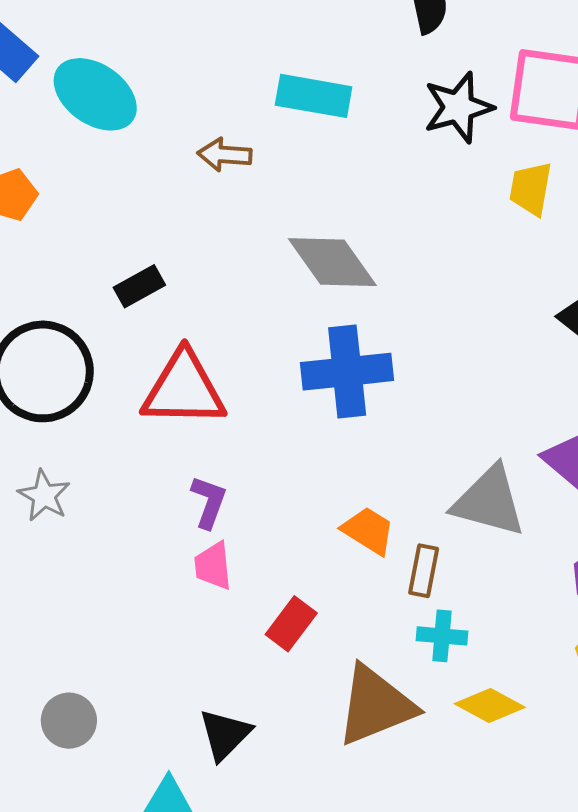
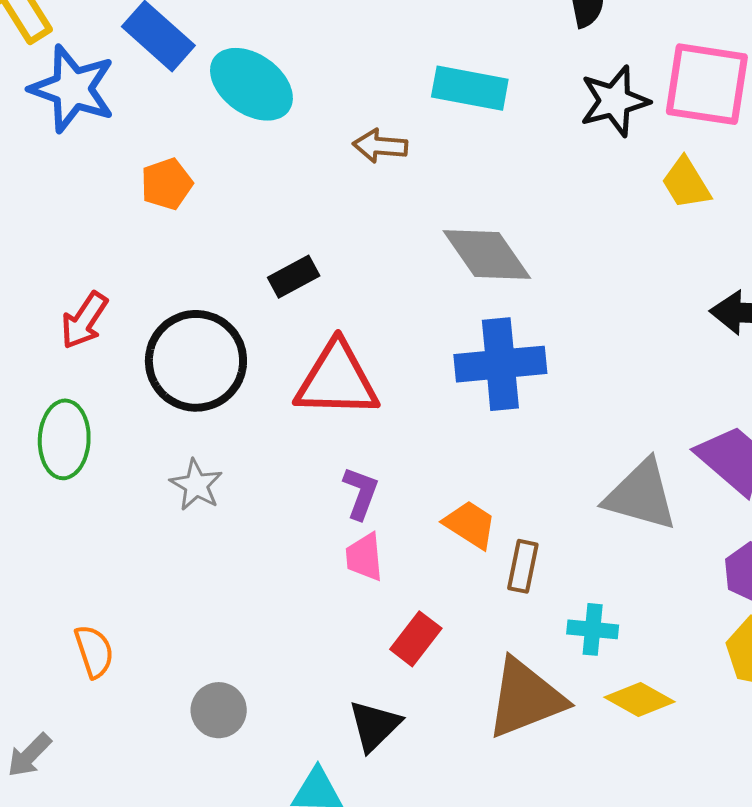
yellow trapezoid: (531, 189) -> (686, 183), turned -42
orange trapezoid: (368, 531) -> (470, 524), moved
brown rectangle: (424, 571) -> (523, 566), moved
red rectangle: (291, 624) -> (416, 639), moved

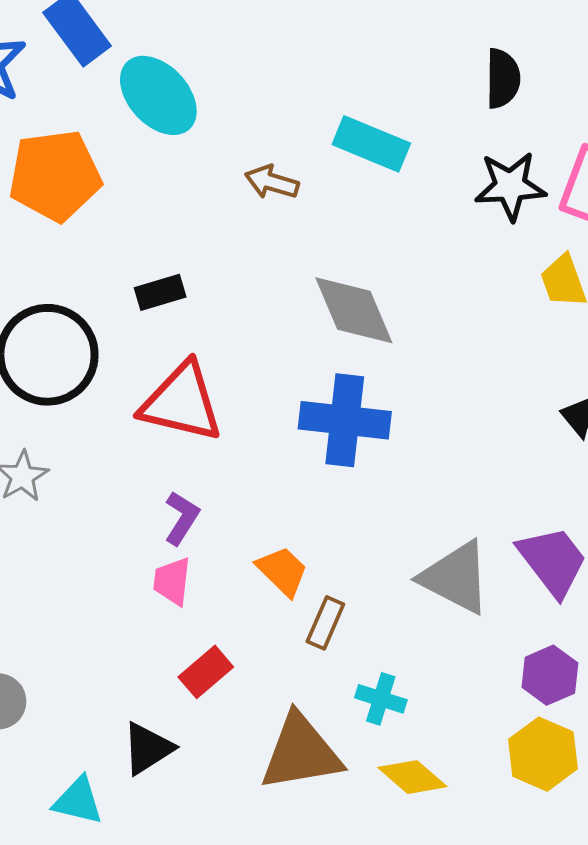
orange pentagon: (167, 184) -> (55, 176), size x1.8

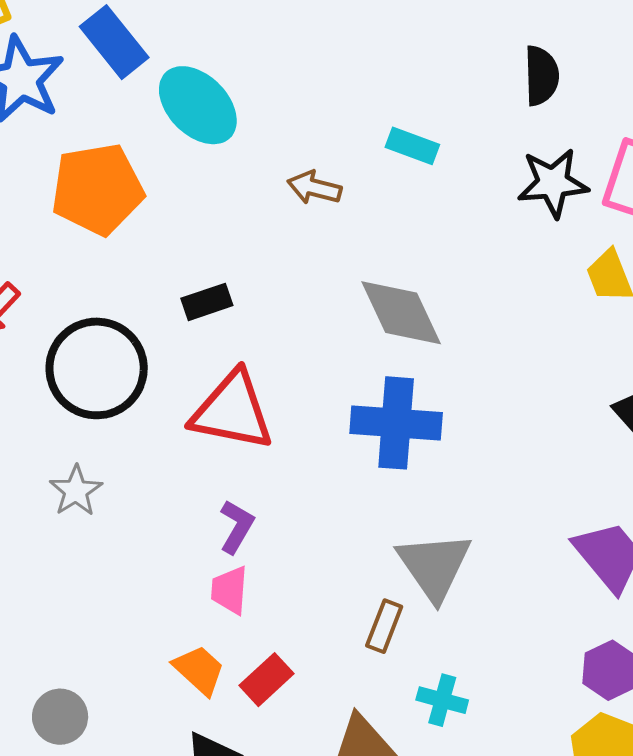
cyan rectangle: (371, 144) -> (412, 146), size x0.7
orange trapezoid: (282, 571) -> (199, 670), moved
gray triangle: (456, 577) -> (434, 566), moved, turned 30

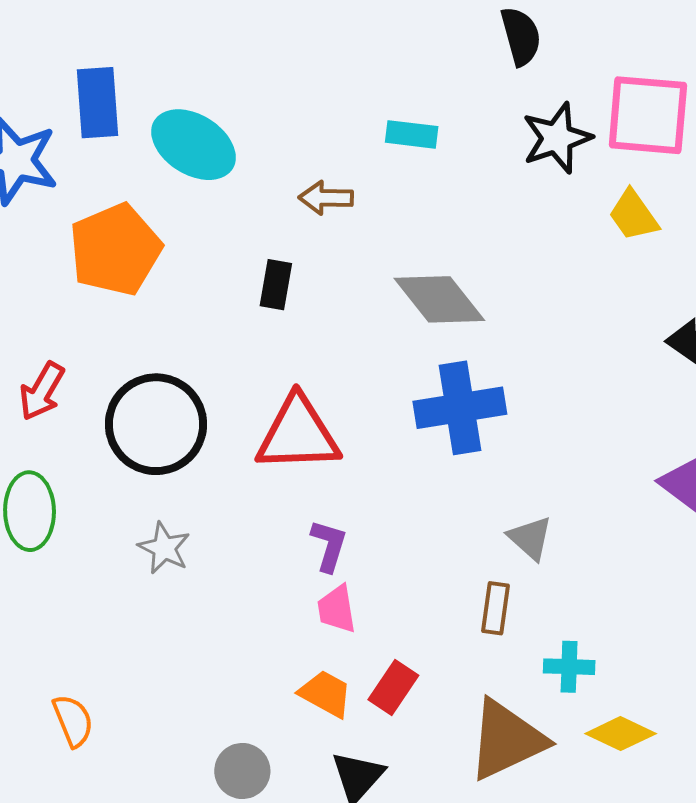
blue rectangle: (114, 42) -> (97, 103), turned 48
black rectangle: (207, 302) -> (276, 285), moved, turned -48
gray triangle: (434, 566) -> (530, 538), size x0.6
gray circle: (60, 717) -> (242, 771), moved

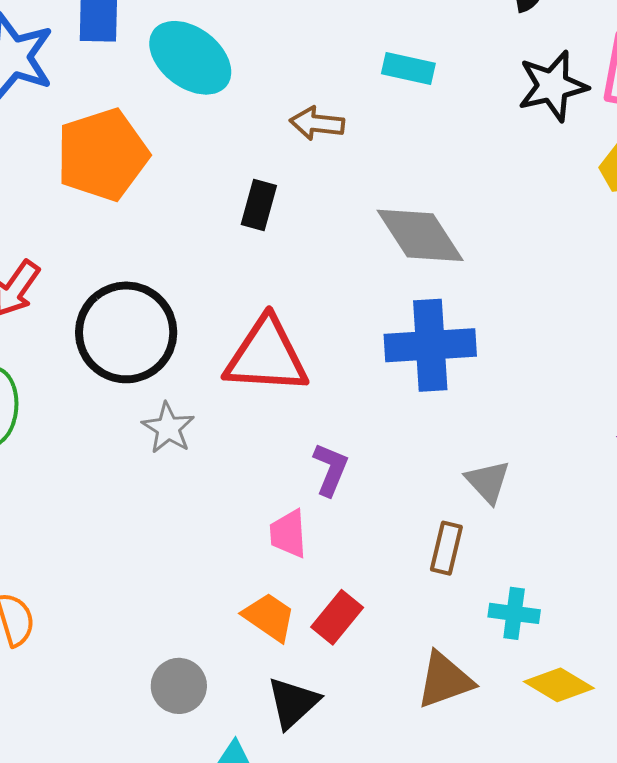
purple L-shape: (329, 546) -> (331, 469), moved
gray star: (164, 548) -> (168, 428), moved
brown triangle: (507, 740) -> (445, 680), size x0.7

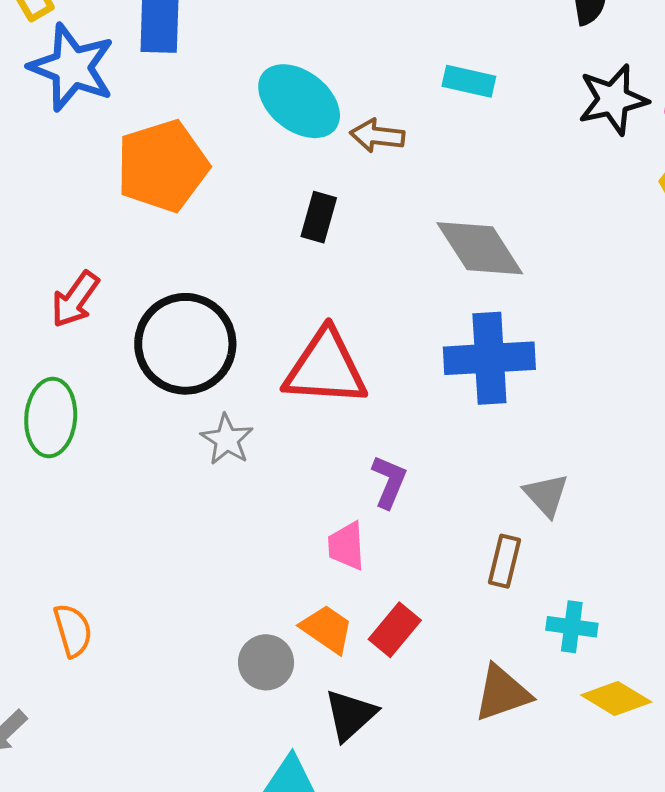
cyan ellipse: (190, 58) -> (299, 101), moved
gray circle: (179, 686) -> (266, 662), moved

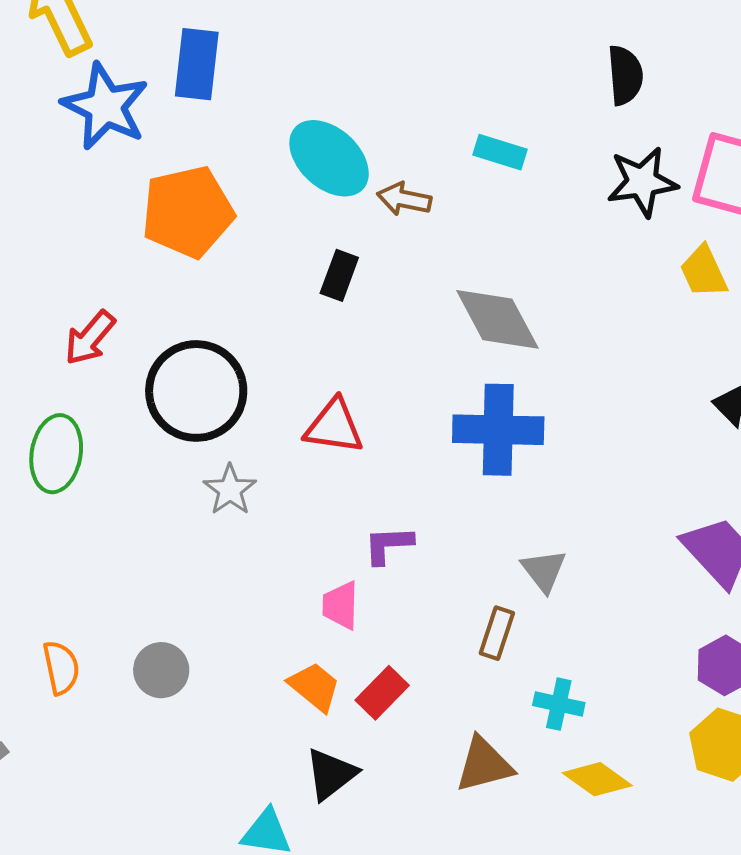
red triangle: (325, 368) -> (334, 426), size x0.7
purple L-shape: (389, 482) -> (388, 545), turned -120
gray circle: (266, 662) -> (161, 670), moved

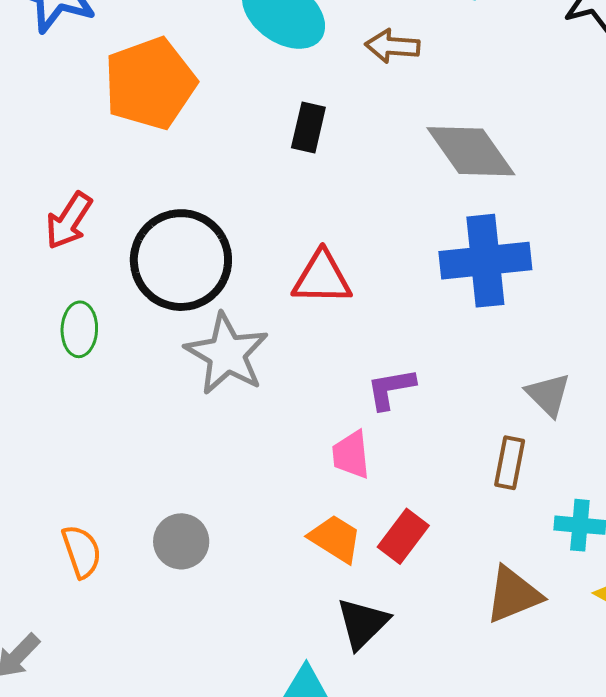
brown arrow: (404, 199) -> (392, 46), moved
green ellipse: (56, 454) -> (79, 329), moved, size x0.7
gray star: (230, 490) -> (227, 354), size x1.6

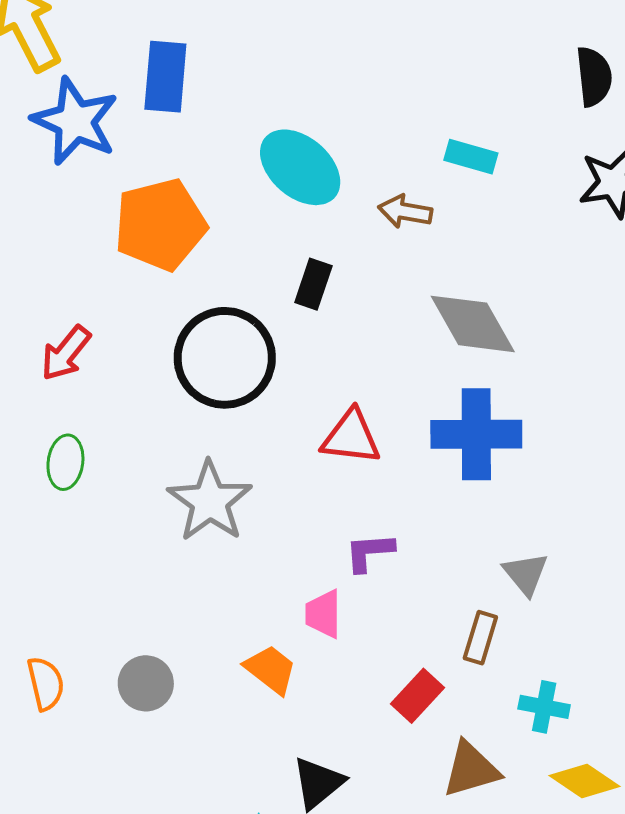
black circle: (181, 260) -> (225, 358), moved
red triangle: (322, 278) -> (351, 437), moved
red rectangle: (403, 536) -> (417, 696), moved
orange trapezoid: (335, 539) -> (271, 669), moved

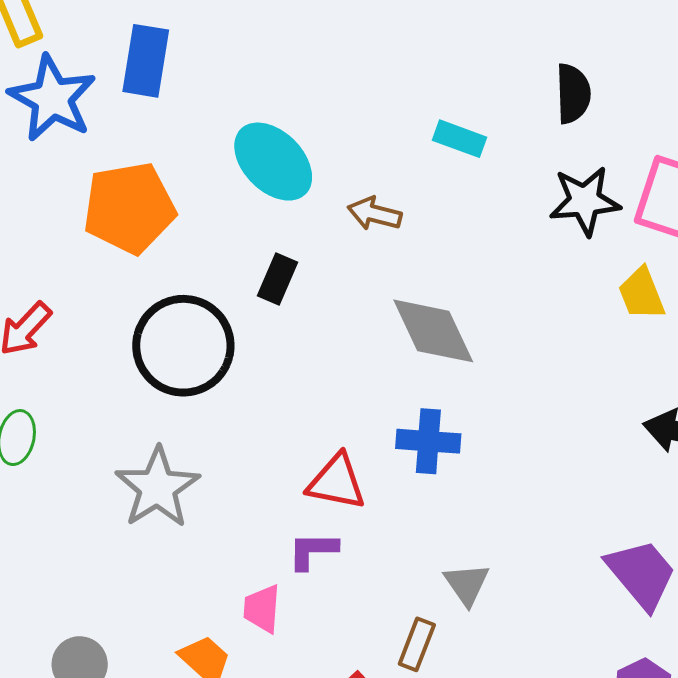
cyan rectangle: (471, 157) -> (460, 139), moved
blue cross: (476, 434) -> (428, 441), size x0.7
red triangle: (351, 437) -> (337, 482), moved

